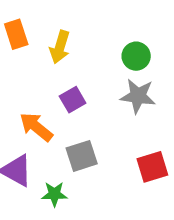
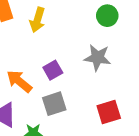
green circle: (136, 56) -> (107, 16), moved
purple square: (73, 100) -> (53, 70), moved

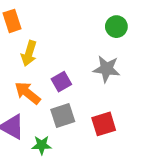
yellow arrow: (37, 20) -> (29, 53), moved
red square: (109, 112) -> (104, 124), moved

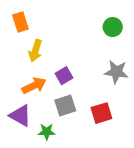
gray star: (107, 69) -> (116, 72), moved
orange arrow: (28, 93) -> (34, 86), turned 115

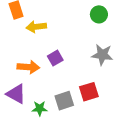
yellow arrow: (35, 51) -> (36, 27), moved, turned 66
orange arrow: (34, 86) -> (28, 67), turned 30
gray square: (65, 106) -> (64, 101), moved

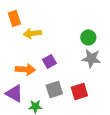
green circle: (99, 14) -> (88, 37), moved
gray square: (64, 101) -> (54, 89), moved

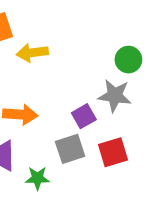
gray star: (91, 58) -> (115, 96), moved
purple square: (49, 61) -> (84, 116), moved

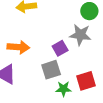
red square: (113, 152) -> (86, 81), moved
green star: (37, 178) -> (63, 89), moved

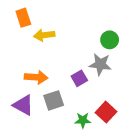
gray square: (51, 70) -> (54, 100), moved
red square: (86, 81) -> (106, 112), turned -30

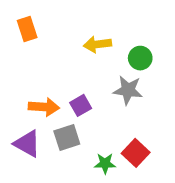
yellow arrow: (44, 35) -> (97, 44), moved
purple square: (79, 78) -> (81, 105), moved

